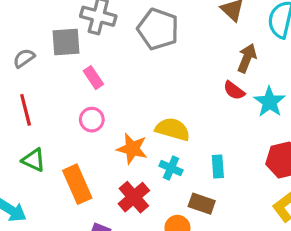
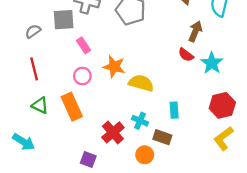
orange star: (132, 149) -> (114, 67), moved
cyan cross: (171, 168) -> (140, 121), moved
orange rectangle: (77, 184) -> (72, 107), moved

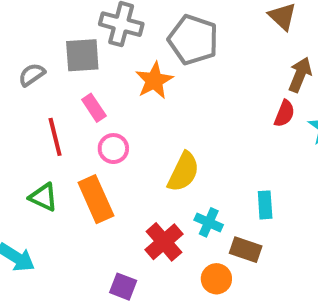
pink rectangle: (84, 45) -> (94, 108), moved
red semicircle: (186, 55) -> (284, 114), turned -105
orange star: (114, 67) -> (154, 80), moved, turned 30
red line: (34, 69) -> (55, 137), moved
yellow semicircle: (141, 83) -> (183, 172), moved, turned 100

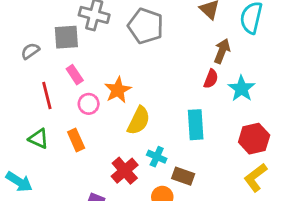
orange star: (154, 80) -> (118, 90), moved
orange rectangle: (96, 199) -> (76, 140), size x0.7
cyan rectangle: (265, 205) -> (196, 125), moved, size x1.5

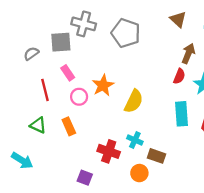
yellow semicircle: (139, 121) -> (134, 101), moved
cyan rectangle: (196, 125) -> (182, 114), moved
red cross: (125, 171) -> (109, 151), turned -30

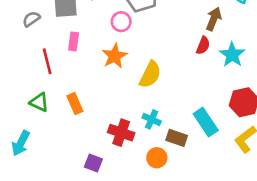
pink rectangle: (68, 73) -> (74, 41), turned 42
pink circle: (79, 97) -> (121, 22), moved
cyan rectangle: (182, 114) -> (206, 122), moved, turned -30
cyan arrow: (22, 161) -> (21, 143), turned 85

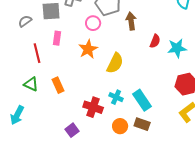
brown arrow: (214, 19) -> (131, 21), moved, turned -30
cyan star: (232, 55) -> (177, 48), turned 30
cyan rectangle: (206, 122) -> (142, 100), moved
brown rectangle: (177, 138) -> (142, 124), moved
purple square: (93, 163) -> (72, 130), turned 32

